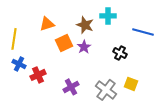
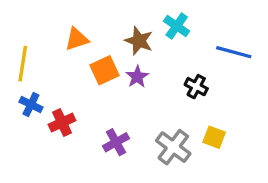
cyan cross: (108, 16) -> (177, 26), turned 35

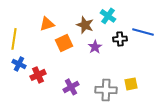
purple star: (137, 77) -> (95, 47), moved
black cross: (196, 87) -> (120, 39), moved, turned -32
yellow square: (214, 137) -> (131, 84), turned -32
gray cross: (173, 147) -> (106, 90), turned -35

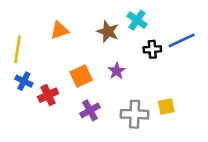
blue line: (143, 32) -> (182, 40), turned -40
orange square: (64, 43) -> (81, 76), moved
purple star: (95, 47) -> (117, 71), moved

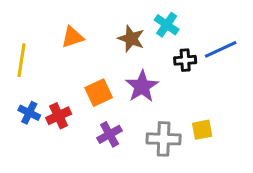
purple star: (117, 71) -> (142, 86), size x1.5
blue cross: (24, 81) -> (29, 113), moved

